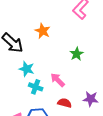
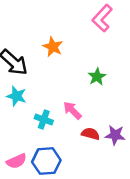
cyan star: (27, 69) -> (16, 96), moved
red semicircle: (65, 103) -> (90, 134), moved

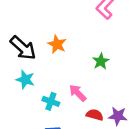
orange star: (53, 47) -> (57, 44), moved

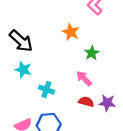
orange star: (57, 44) -> (71, 32), moved
pink arrow: (78, 93) -> (84, 78), moved

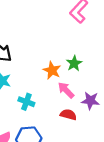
orange star: (71, 32) -> (52, 70), moved
purple star: (107, 103) -> (90, 101), moved

